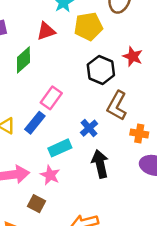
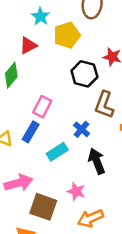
pink star: (50, 175) -> (76, 191), moved
brown square: (37, 204) -> (43, 207), size x1.6

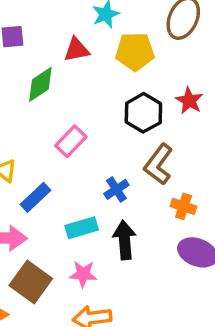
blue rectangle: (31, 132) -> (36, 197), moved
cyan rectangle: (57, 152) -> (82, 228), moved
pink star: (76, 191) -> (83, 274), turned -30

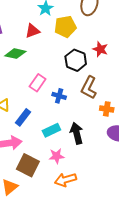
green diamond: (40, 84) -> (15, 54), turned 55
blue cross: (116, 189) -> (59, 96), moved, turned -32

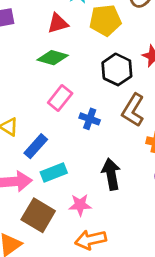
green diamond: (15, 54) -> (53, 58), moved
cyan rectangle: (51, 130) -> (54, 173), moved

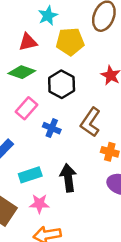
black hexagon: (117, 69) -> (62, 84), moved
cyan rectangle: (54, 173) -> (30, 175), moved

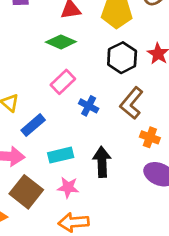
black hexagon: (62, 84) -> (122, 58), moved

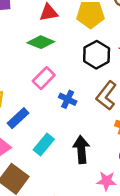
cyan rectangle: (61, 155) -> (44, 145), turned -35
pink star: (68, 187) -> (106, 181), moved

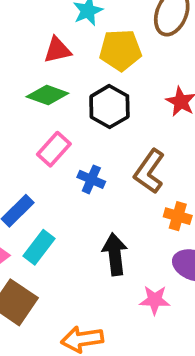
black hexagon: (97, 55) -> (109, 107), moved
cyan rectangle: (44, 145) -> (39, 247), moved

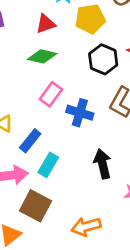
black hexagon: (109, 107) -> (103, 59), moved
blue cross: (91, 179) -> (80, 113), size x1.4

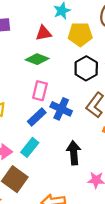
pink rectangle: (51, 94) -> (40, 91), turned -30
blue rectangle: (30, 141) -> (37, 117), moved

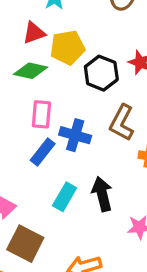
yellow pentagon: (80, 34) -> (67, 48), moved
cyan rectangle: (30, 147) -> (65, 197), moved

